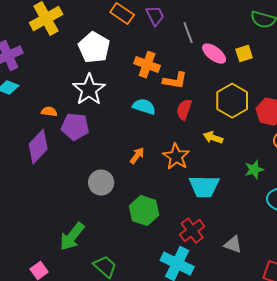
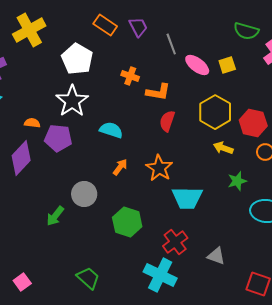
orange cross: (147, 65) -> (130, 76), size x0.7
cyan semicircle: (144, 107) -> (111, 130), moved
yellow arrow: (213, 138) -> (223, 148), moved
green arrow: (72, 237) -> (55, 216), moved, size x0.7

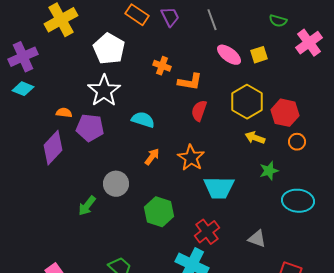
green semicircle: (246, 31) -> (278, 21), size x0.7
gray line: (171, 44) -> (212, 20), moved
gray triangle: (216, 256) -> (257, 239), moved

